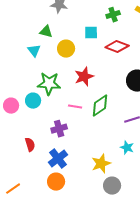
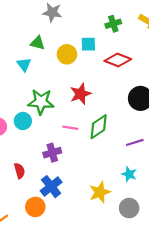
yellow circle: (66, 49) -> (67, 54), moved
orange circle: (56, 182) -> (35, 207), moved
gray circle: (112, 186) -> (129, 208), moved

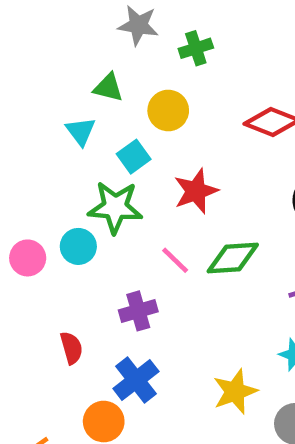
green cross: (113, 24) -> (196, 48), moved
cyan square: (88, 44) -> (134, 157), moved, turned -35
green diamond: (99, 127) -> (233, 258), turned 30
pink line: (70, 128) -> (175, 260), turned 35

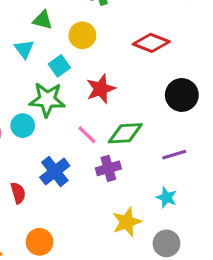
purple cross: (138, 311) -> (108, 168), moved
blue cross: (136, 380) -> (55, 171), moved

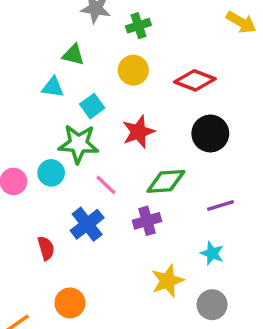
yellow circle: (82, 35) -> (133, 70), moved
cyan triangle: (24, 49) -> (53, 87), turned -45
black circle: (182, 95) -> (210, 133), moved
pink line: (87, 135) -> (106, 185), moved

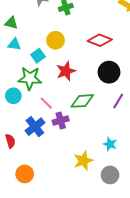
green triangle: (73, 55) -> (11, 23), moved
yellow circle: (133, 70) -> (56, 40), moved
purple line: (221, 205) -> (118, 101), moved, turned -42
purple cross: (147, 221) -> (61, 120), moved

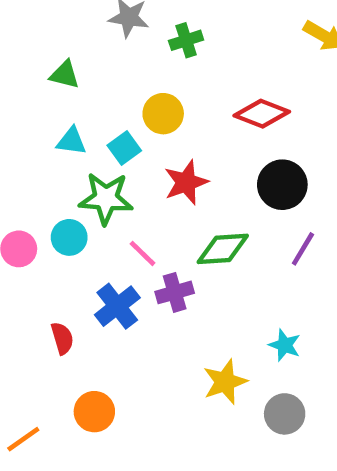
cyan triangle: (14, 44) -> (71, 141), moved

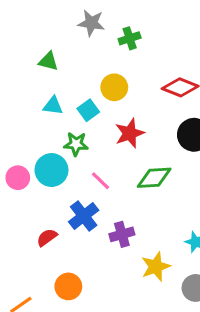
green star: (106, 198) -> (76, 144), size x0.7
cyan circle: (69, 237) -> (51, 170), size x1.4
purple cross: (175, 292) -> (122, 234), moved
red semicircle: (62, 338) -> (47, 237), turned -110

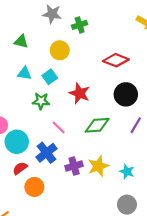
yellow circle: (114, 87) -> (60, 50), moved
red star: (130, 133) -> (80, 93), turned -30
cyan circle: (51, 170) -> (17, 142), moved
yellow star: (156, 267) -> (98, 166), moved
orange circle: (68, 286) -> (34, 187), moved

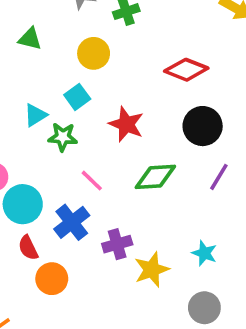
cyan triangle: (24, 73) -> (35, 115), moved, turned -40
yellow star: (98, 166) -> (152, 270), moved
red semicircle: (20, 168) -> (28, 248), turned -80

